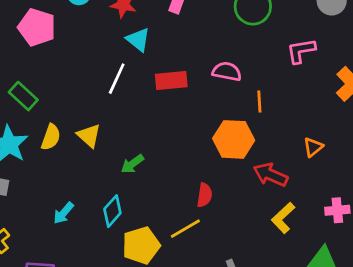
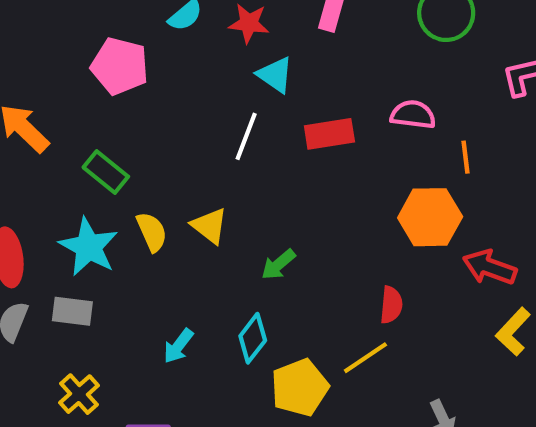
yellow semicircle: (51, 137) -> (152, 232), turned -40

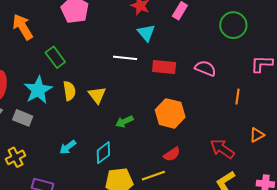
white line: (246, 136) -> (125, 58), turned 60
orange line: (465, 157) -> (237, 97), moved
orange hexagon: (430, 217) -> (170, 113), moved
red semicircle: (391, 305) -> (172, 154), turned 36

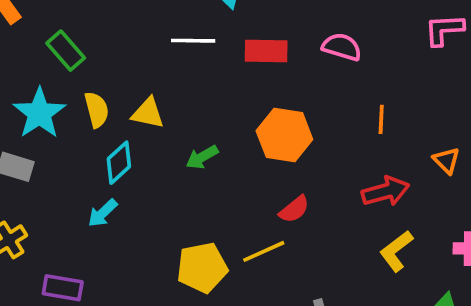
yellow triangle: (97, 95) -> (148, 113), turned -36
orange line: (237, 97) -> (381, 119), moved
orange triangle: (257, 135) -> (446, 161), turned -42
red arrow: (222, 149) -> (386, 191), turned 135
cyan diamond: (103, 153) -> (119, 163), moved

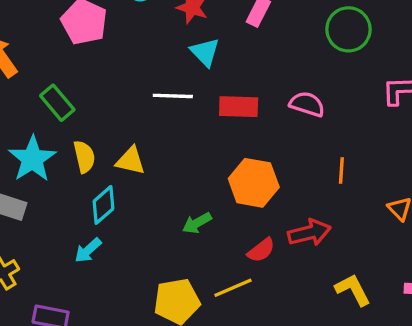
green arrow: (202, 157) -> (197, 223), moved
red arrow: (386, 191) -> (309, 233), moved
yellow L-shape: (396, 251) -> (353, 290), turned 99

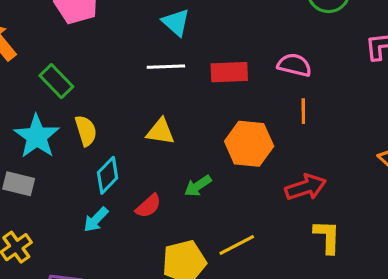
cyan triangle: (205, 52) -> (176, 22), moved
yellow triangle: (131, 161) -> (160, 132), moved
orange line: (341, 170) -> (303, 111), moved
red semicircle: (261, 250) -> (148, 206), moved
yellow L-shape: (353, 290) -> (327, 237), moved, turned 33

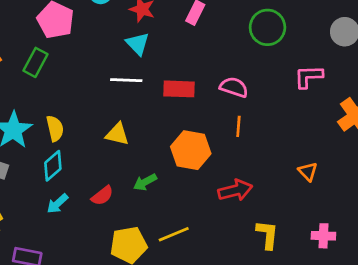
green rectangle: (56, 81) -> (36, 62), moved, turned 68
cyan diamond: (108, 175) -> (53, 166), moved
yellow L-shape: (327, 237) -> (267, 235), moved

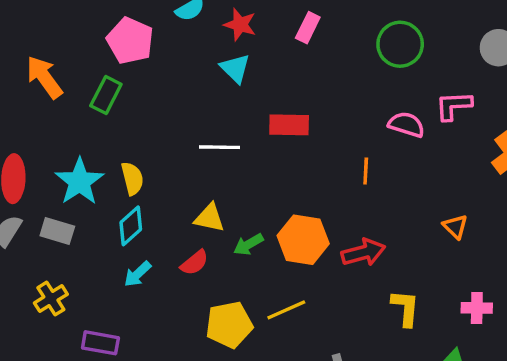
white line: (126, 80) -> (220, 147), moved
pink semicircle: (234, 87) -> (406, 125), moved
yellow triangle: (117, 134) -> (209, 218), moved
orange hexagon: (191, 150) -> (303, 240), moved

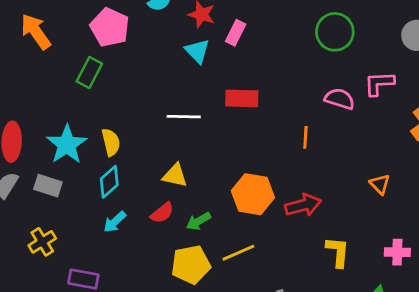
pink rectangle: (308, 28) -> (236, 33), moved
orange arrow: (44, 77) -> (36, 32), moved
green arrow: (248, 244) -> (198, 221), moved

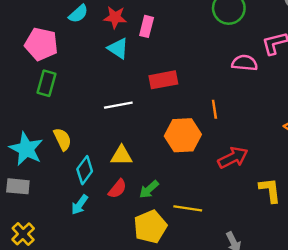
green rectangle: (89, 73) -> (47, 83), moved
orange line: (305, 137) -> (214, 109), moved
cyan diamond: (109, 182) -> (85, 170), moved
orange hexagon: (253, 194) -> (183, 135), moved
yellow line: (238, 253) -> (188, 208), turned 44

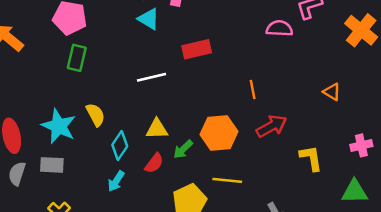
orange line: (214, 109) -> (253, 89), moved
orange hexagon: (183, 135) -> (219, 133), moved
green arrow: (149, 189) -> (183, 149), moved

